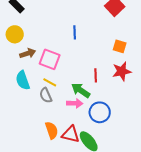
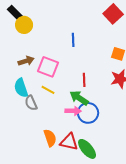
yellow circle: (15, 34) -> (24, 25), moved
red line: (96, 75) -> (84, 80), moved
gray semicircle: (46, 95) -> (31, 103), moved
blue circle: (100, 112) -> (88, 113), moved

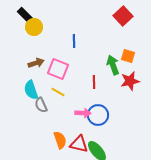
blue line: (73, 40) -> (74, 41), moved
green arrow: (79, 98) -> (113, 65), moved, turned 36

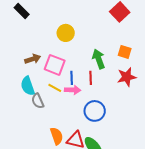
yellow circle: (34, 27) -> (66, 33), moved
blue line: (74, 41) -> (72, 78), moved
green arrow: (113, 65) -> (99, 59), moved
pink arrow: (83, 113) -> (73, 90), moved

